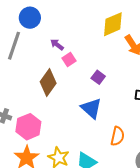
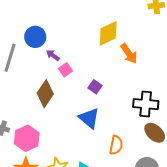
blue circle: (30, 18) -> (35, 37), moved

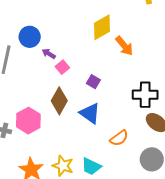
brown diamond: (45, 94) -> (59, 101), moved
pink hexagon: (27, 138) -> (28, 121), moved
orange semicircle: (116, 145) -> (119, 138), turned 48

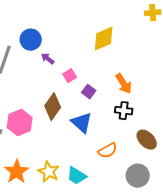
orange arrow: (124, 46) -> (124, 84), moved
pink square: (62, 67) -> (70, 76), moved
black cross: (145, 95) -> (124, 111), moved, size x0.7

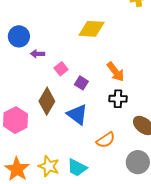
yellow diamond: (104, 39) -> (92, 29), turned 32
purple arrow: (48, 59) -> (38, 54), turned -32

